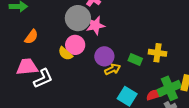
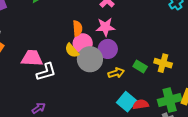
gray circle: (78, 18) -> (90, 59), moved
orange semicircle: (31, 37) -> (77, 28), moved, turned -49
purple circle: (104, 56) -> (108, 49), moved
red semicircle: (154, 95) -> (141, 104), moved

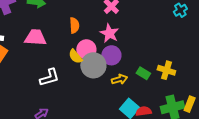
pink star: (105, 27) -> (109, 33), turned 30
orange semicircle: (77, 28) -> (74, 25), moved
pink trapezoid: (32, 58) -> (35, 37), moved

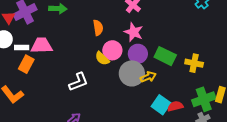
pink trapezoid: (35, 37) -> (42, 45), moved
gray circle: (93, 65) -> (132, 73), moved
green rectangle: (143, 73) -> (165, 56), moved, size x1.5

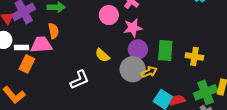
orange semicircle: (98, 28) -> (54, 31), moved
pink star: (134, 32) -> (133, 28), turned -30
pink circle: (112, 50) -> (109, 15), moved
green rectangle: (165, 56) -> (165, 50), turned 70

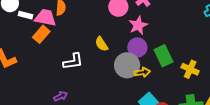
pink star: (133, 28) -> (138, 25), turned -30
green rectangle: (165, 50) -> (164, 56), turned -45
orange rectangle: (27, 64) -> (41, 34), moved

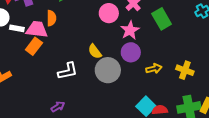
green rectangle: (164, 56) -> (162, 19), moved
gray circle: (127, 65) -> (108, 70), moved
yellow arrow: (142, 72) -> (154, 69), moved

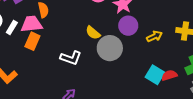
white rectangle: (17, 28) -> (12, 27), turned -56
white L-shape: (68, 71) -> (71, 58), turned 45

